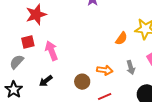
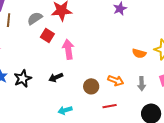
orange semicircle: (121, 38) -> (139, 53), turned 56
red square: (28, 42) -> (47, 35), turned 32
gray semicircle: (17, 62) -> (35, 18), moved

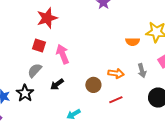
gray semicircle: (35, 18) -> (35, 70), moved

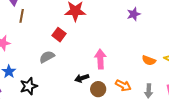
pink arrow: (63, 54) -> (100, 59), moved
black arrow: (57, 84) -> (82, 78), moved
black star: (25, 93) -> (29, 86), moved

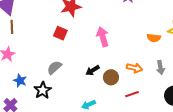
brown line: (22, 16) -> (12, 27), moved
gray semicircle: (47, 57) -> (54, 68), moved
pink arrow: (100, 59) -> (103, 37), moved

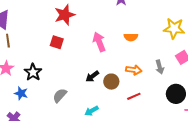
orange semicircle: (154, 38) -> (131, 37), moved
gray semicircle: (54, 68) -> (60, 95), moved
black star: (43, 90) -> (33, 72), moved

